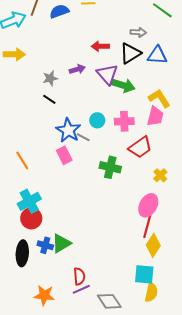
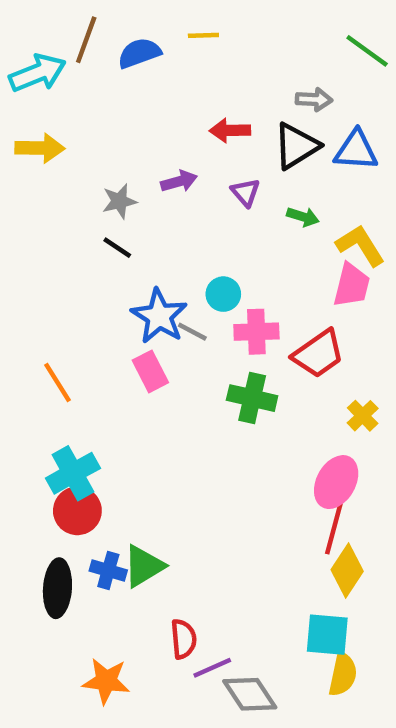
purple triangle: (107, 74) -> (245, 192), size x0.6
green arrow: (123, 85) -> (303, 217), moved, size x0.6
pink cross: (124, 121) -> (256, 332), moved
purple line: (81, 289) -> (212, 668), moved

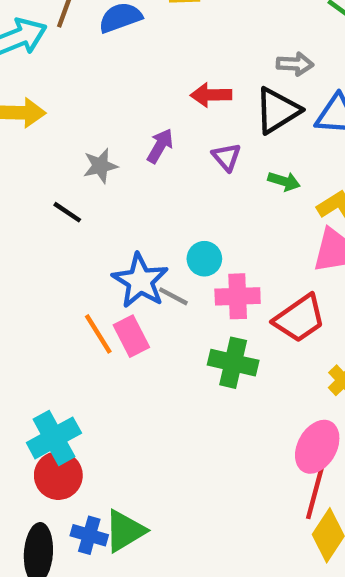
purple arrow: (179, 181) -> (160, 146), turned -44
black line: (117, 248) -> (67, 212), moved
orange line: (57, 383) -> (98, 334), moved

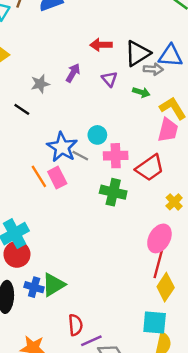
gray arrow: (295, 64) -> (153, 69), moved

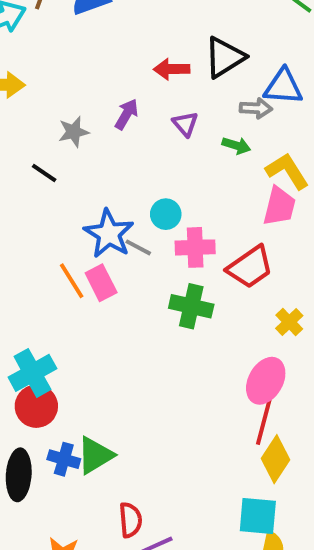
black triangle: (138, 53) -> (225, 57), moved

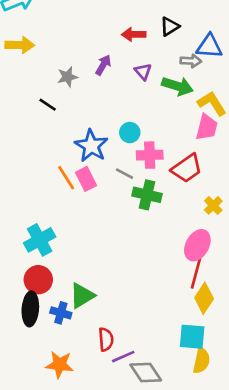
black triangle: (225, 57) -> (170, 26), size x0.7
green arrow: (236, 146) -> (178, 86), size x1.6
gray line: (138, 247) -> (124, 174), moved
red circle: (36, 406) -> (38, 280), moved
blue cross: (64, 459) -> (61, 313), moved

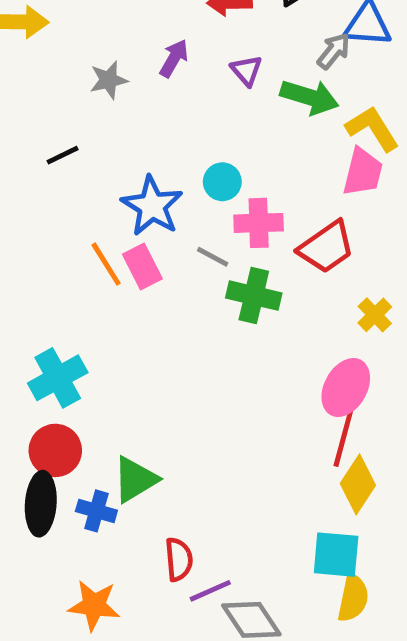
gray arrow: (191, 61) -> (334, 51), turned -54
black line: (48, 105) -> (63, 155), moved, turned -60

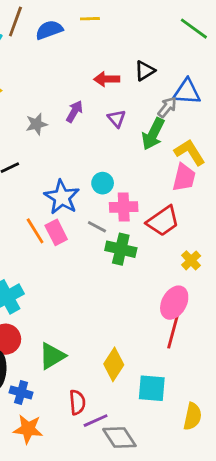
green arrow: (309, 97) -> (153, 134), turned 100
yellow diamond: (358, 484) -> (114, 364), moved
blue cross: (96, 511) -> (21, 393), moved
cyan square: (336, 555) -> (152, 388), moved
yellow semicircle: (353, 598) -> (192, 416), moved

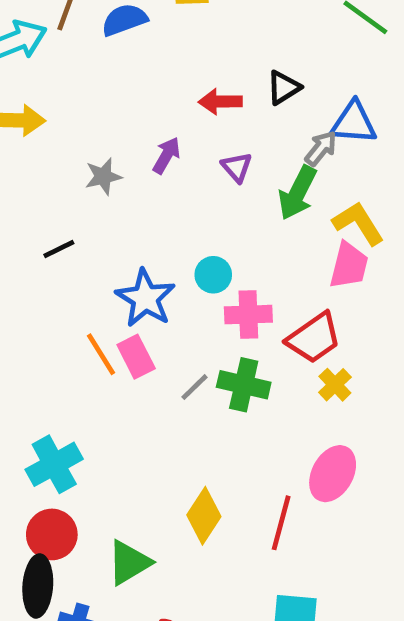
gray line: (97, 227) -> (195, 387), moved, turned -72
yellow cross: (191, 260) -> (335, 385), moved
red line: (173, 332) -> (281, 523), moved
yellow diamond: (114, 364) -> (204, 516), moved

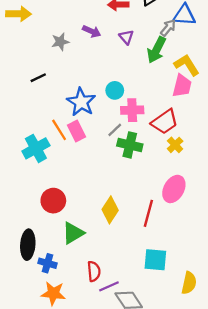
purple arrow: (166, 155) -> (92, 31), turned 84
gray line: (195, 387) -> (115, 130), moved
cyan cross: (54, 464) -> (36, 148), moved
red circle: (52, 534) -> (53, 201), moved

